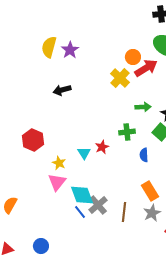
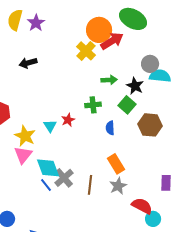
orange circle: (133, 57) -> (99, 30), size x1.6
yellow star: (59, 163) -> (25, 136), size x1.5

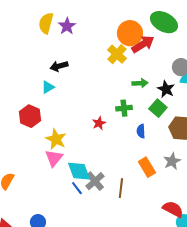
cyan triangle: (50, 126) -> (48, 87), moved, turned 32
gray star: (118, 186) -> (172, 161), moved

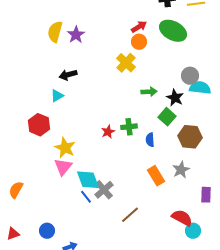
orange circle: (130, 33) -> (139, 42), size x0.6
red arrow: (143, 44) -> (139, 27), moved, size x0.7
green cross: (124, 108) -> (129, 127), moved
brown line: (121, 188) -> (130, 215), moved, turned 42

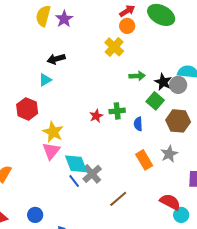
gray circle: (190, 76) -> (178, 85), moved

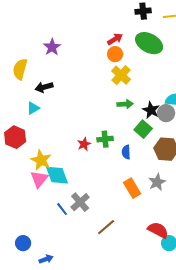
yellow semicircle: (43, 16) -> (20, 69), moved
yellow cross: (114, 47) -> (121, 75), moved
cyan diamond: (76, 164) -> (57, 175), moved

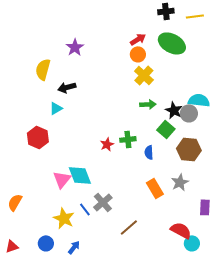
yellow star: (41, 160) -> (64, 218), moved
blue arrow: (46, 259) -> (74, 247), moved, turned -32

